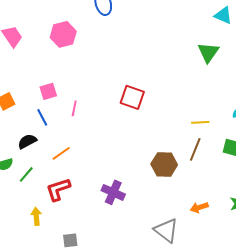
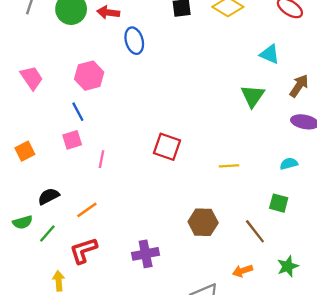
blue line: (42, 117) -> (78, 112), moved
yellow line: (200, 122) -> (229, 166), moved
brown line: (195, 149) -> (255, 231), moved, turned -60
purple cross: (113, 192) -> (146, 254), turned -35

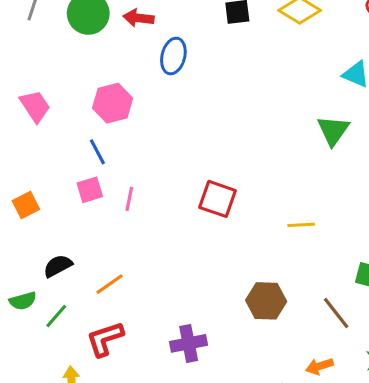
blue ellipse: (134, 41) -> (173, 56), turned 30
pink line: (102, 159) -> (129, 199), moved

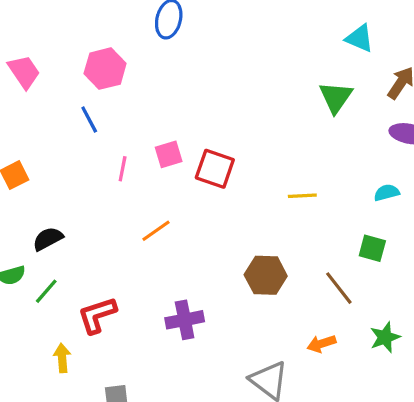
pink square: (90, 190) -> (169, 154), moved
orange line: (110, 284) -> (156, 231), moved

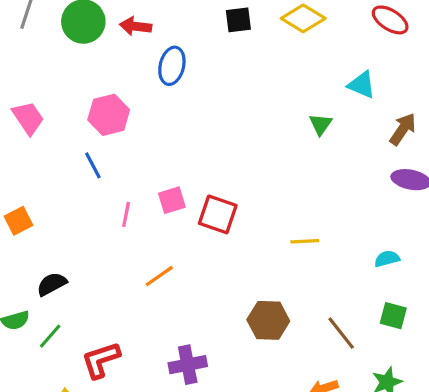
green triangle: (336, 97) -> (321, 124), moved, size x0.7
cyan semicircle: (387, 193) -> (387, 259), moved
green square: (372, 248) -> (393, 316), moved

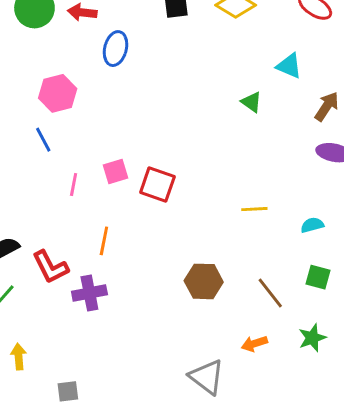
green triangle: (321, 124) -> (251, 102), turned -30
yellow line: (305, 241) -> (254, 209), moved
orange line: (159, 276) -> (104, 241), turned -44
red L-shape: (101, 360) -> (50, 267), moved, turned -99
purple cross: (188, 365) -> (89, 293), moved

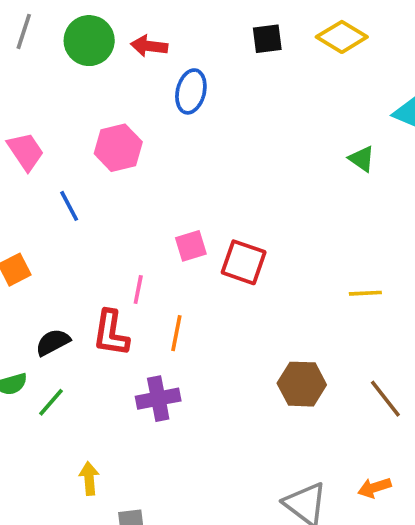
blue line: (43, 140) -> (69, 206), moved
pink line: (74, 185) -> (138, 290), moved
red L-shape: (50, 267) -> (111, 333), moved, turned 36
orange arrow: (254, 344) -> (374, 488), moved
yellow arrow: (19, 357) -> (89, 479), moved

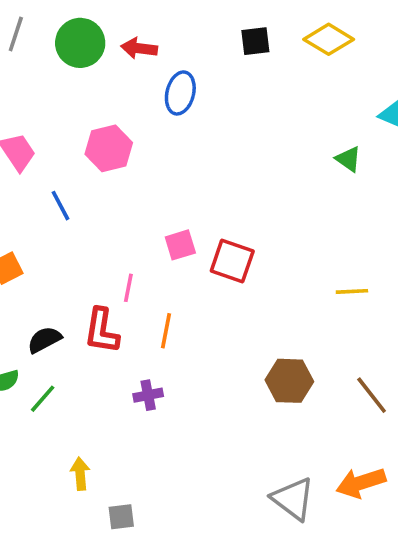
purple cross: (158, 399) -> (148, 395), size x0.7
orange arrow: (374, 488) -> (361, 483), size x1.5

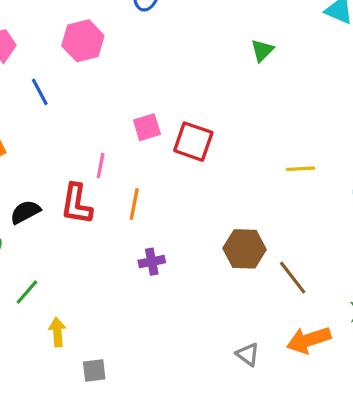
green triangle: (348, 159) -> (262, 50), moved, turned 40
purple cross: (148, 395) -> (152, 262), moved
brown line: (372, 395) -> (293, 278), moved
green line: (43, 399) -> (27, 292), moved
gray triangle: (293, 499) -> (248, 354), size x0.6

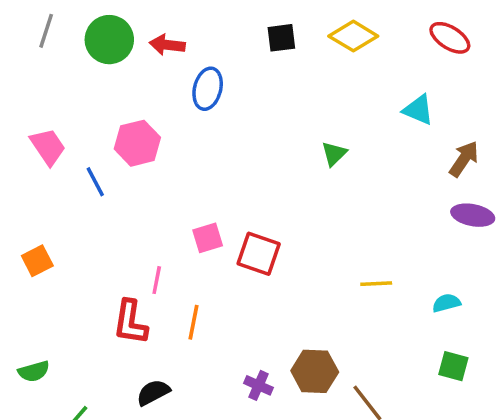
blue line: (40, 92) -> (95, 182), moved
black semicircle: (25, 212) -> (153, 392), moved
purple cross: (152, 262) -> (259, 385), moved, turned 35

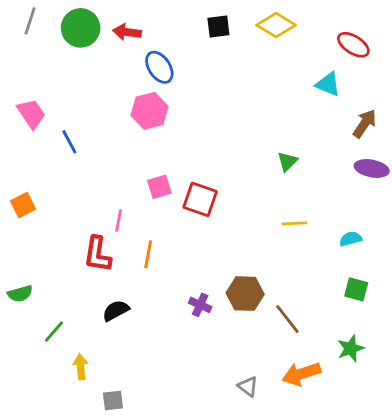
red ellipse: (450, 38) -> (353, 45), moved
blue ellipse: (208, 89) -> (159, 67), turned -48
pink hexagon: (137, 143) -> (150, 111), moved
green triangle: (334, 154) -> (287, 161), moved

